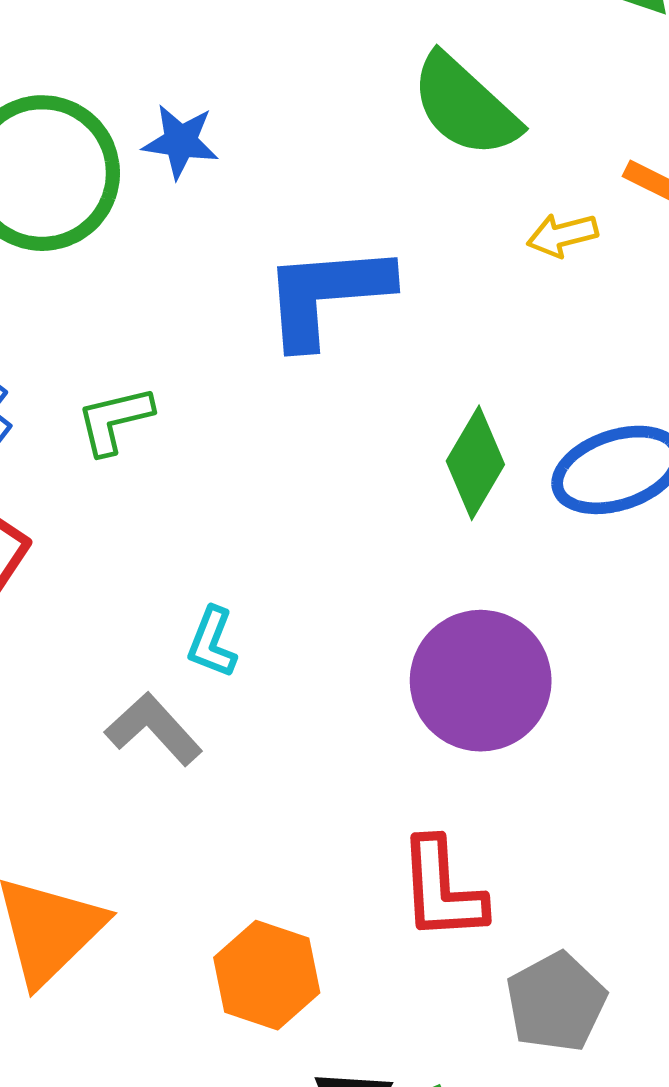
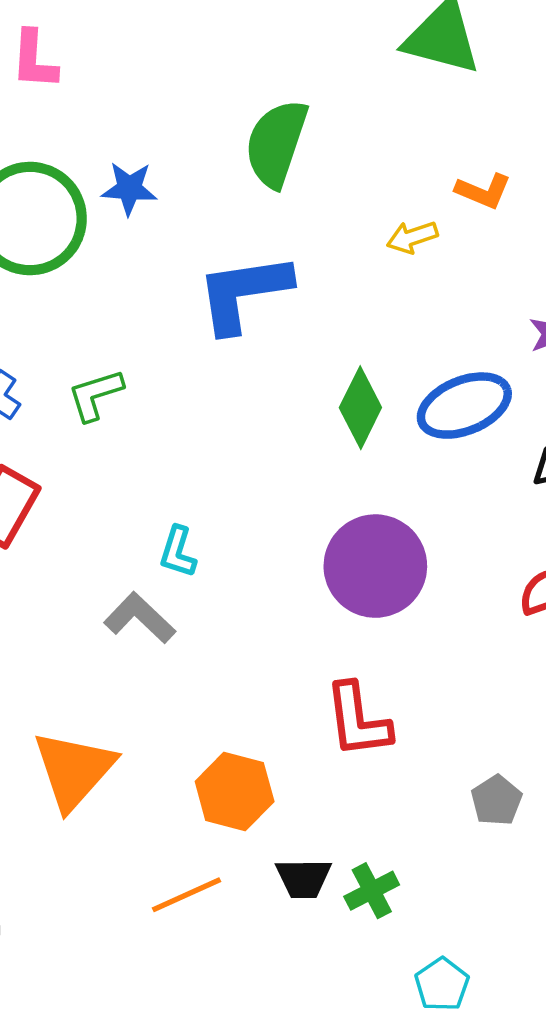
green semicircle: (465, 106) -> (276, 143), moved, turned 70
gray pentagon: (556, 1002) -> (496, 800), moved, size x0.7

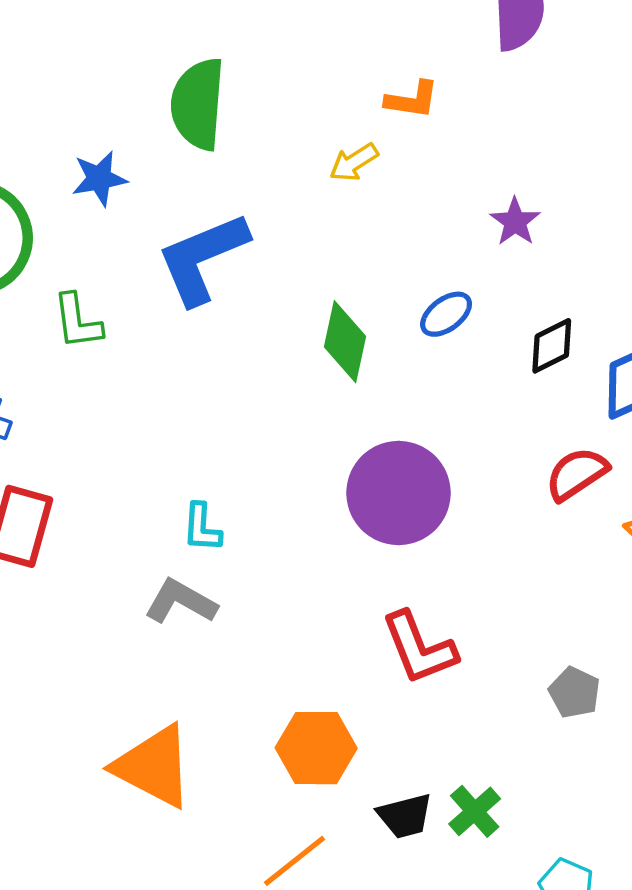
blue star: (129, 188) -> (99, 179), moved
green L-shape: (95, 395) -> (77, 321), moved, turned -66
blue ellipse: (464, 406) -> (446, 314), size x0.6
orange triangle: (74, 770) -> (154, 766), turned -30

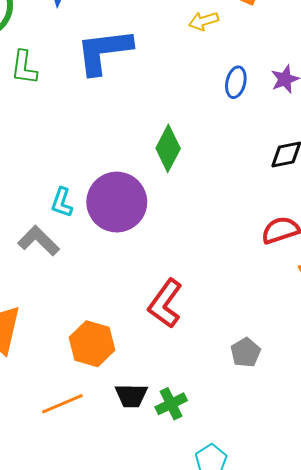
blue ellipse: (446, 314) -> (236, 82), moved, turned -56
green diamond: (345, 342) -> (168, 148), moved
purple circle: (398, 493) -> (117, 202), moved
red L-shape: (419, 648) -> (165, 304), turned 42

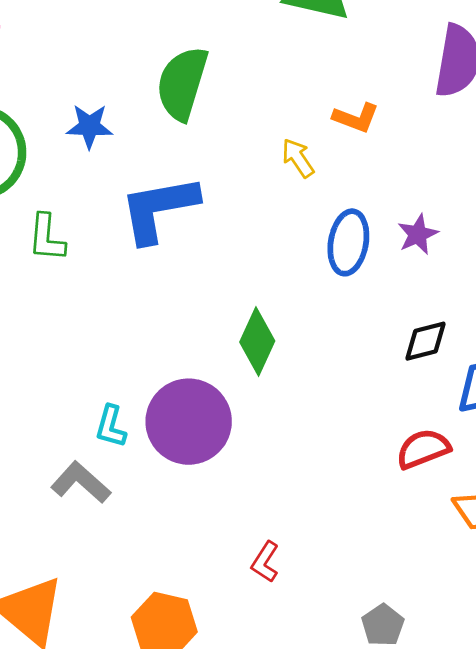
yellow arrow: (204, 21) -> (298, 158), turned 76
blue ellipse: (236, 82) -> (348, 242), size x1.4
red L-shape: (165, 304) -> (265, 562), size x0.6

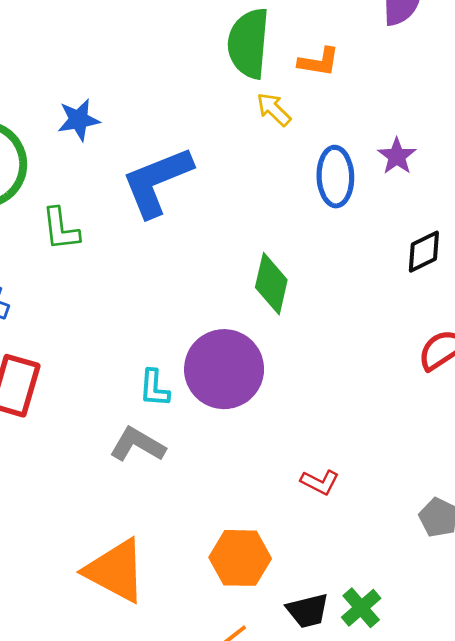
green semicircle: (182, 83) -> (248, 43), moved
red L-shape: (265, 562) -> (320, 482), turned -84

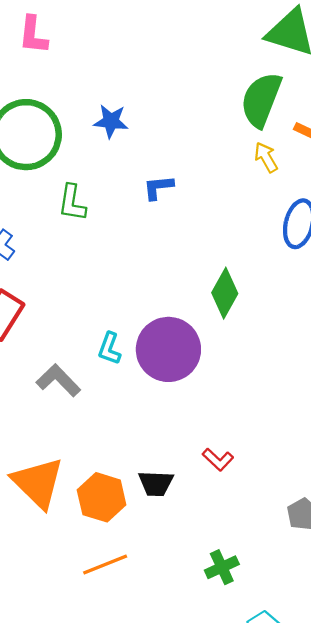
blue L-shape: (157, 182) -> (158, 187), size x0.5
gray L-shape: (138, 445) -> (58, 380), moved
orange hexagon: (240, 558) -> (102, 497), moved
black trapezoid: (308, 611) -> (156, 483), moved

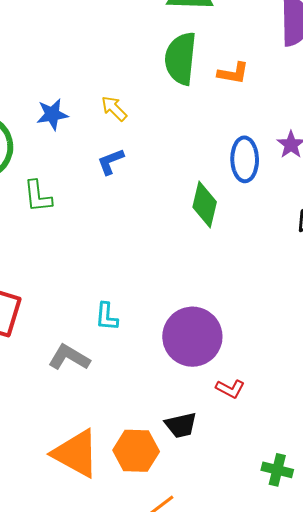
yellow arrow: (266, 157) -> (114, 108), moved
green diamond: (225, 293) -> (205, 205), moved
purple circle: (168, 349) -> (192, 337), moved
green cross: (222, 567) -> (277, 470), moved, turned -36

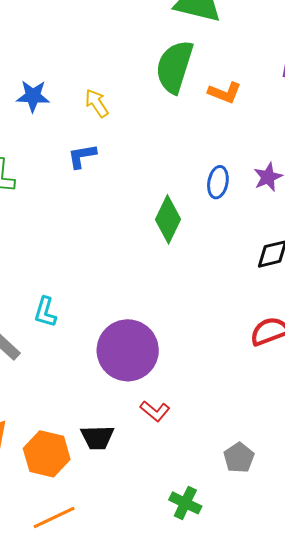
blue ellipse: (245, 159) -> (218, 182), size x0.7

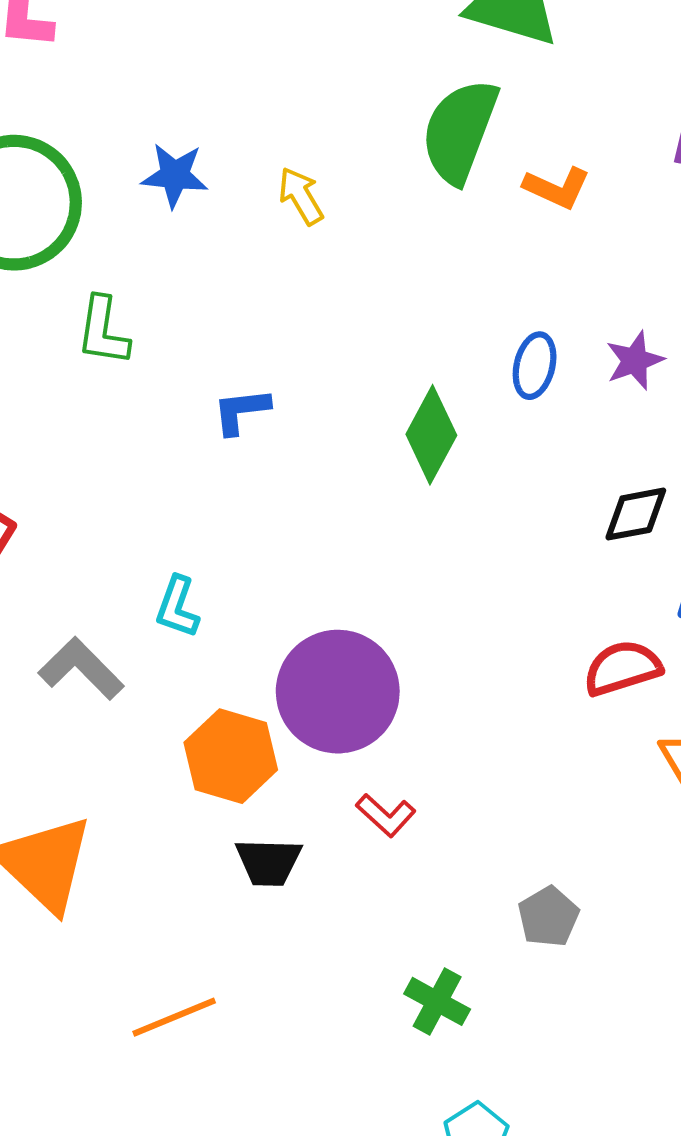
blue L-shape: (82, 156) -> (241, 411), moved
orange hexagon: (47, 454) -> (231, 756), moved

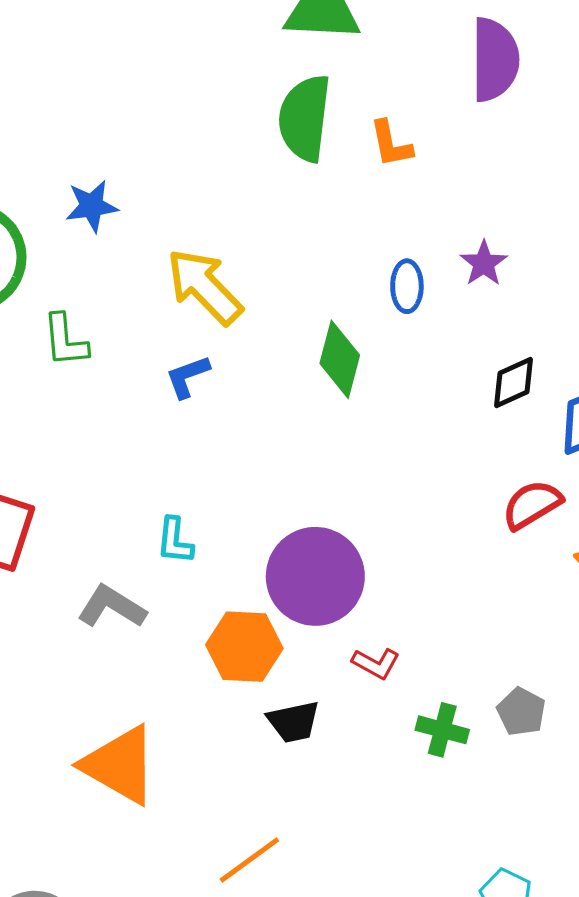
orange L-shape: (557, 188) -> (391, 144), turned 68
yellow arrow: (301, 196) -> (205, 287), moved, size x1.8
green cross: (437, 1001) -> (442, 730), moved

